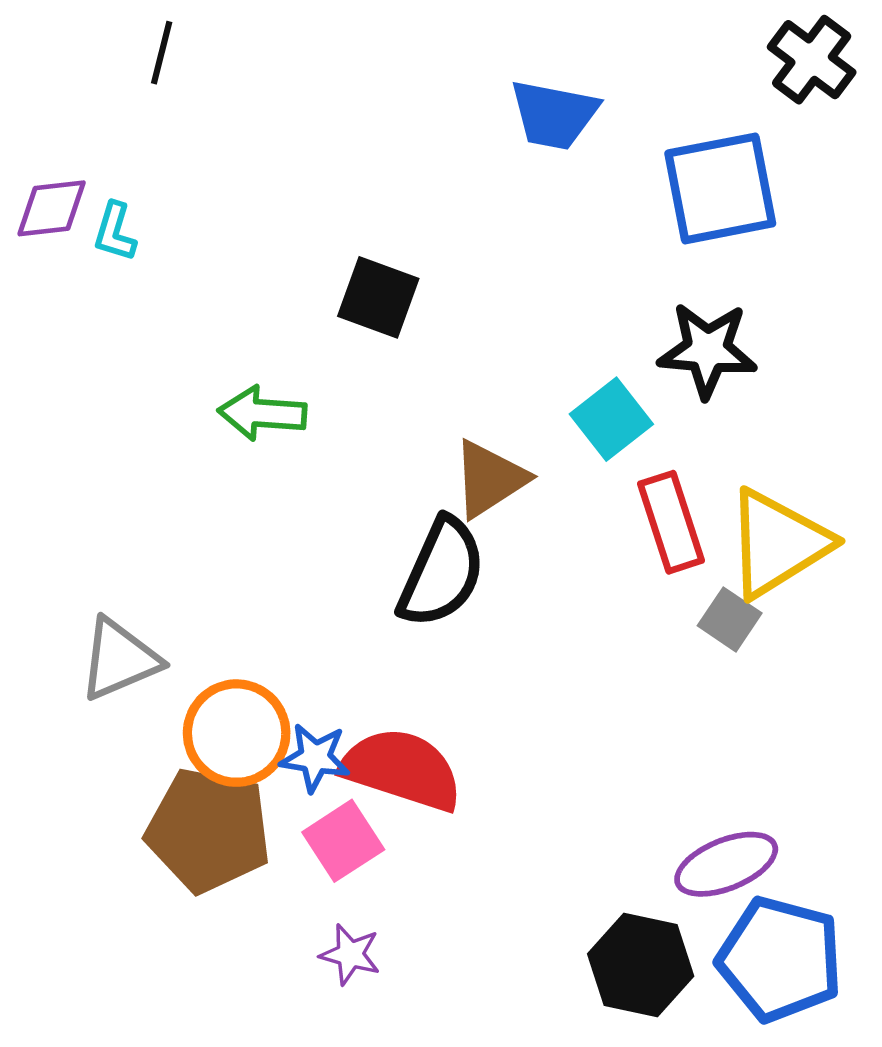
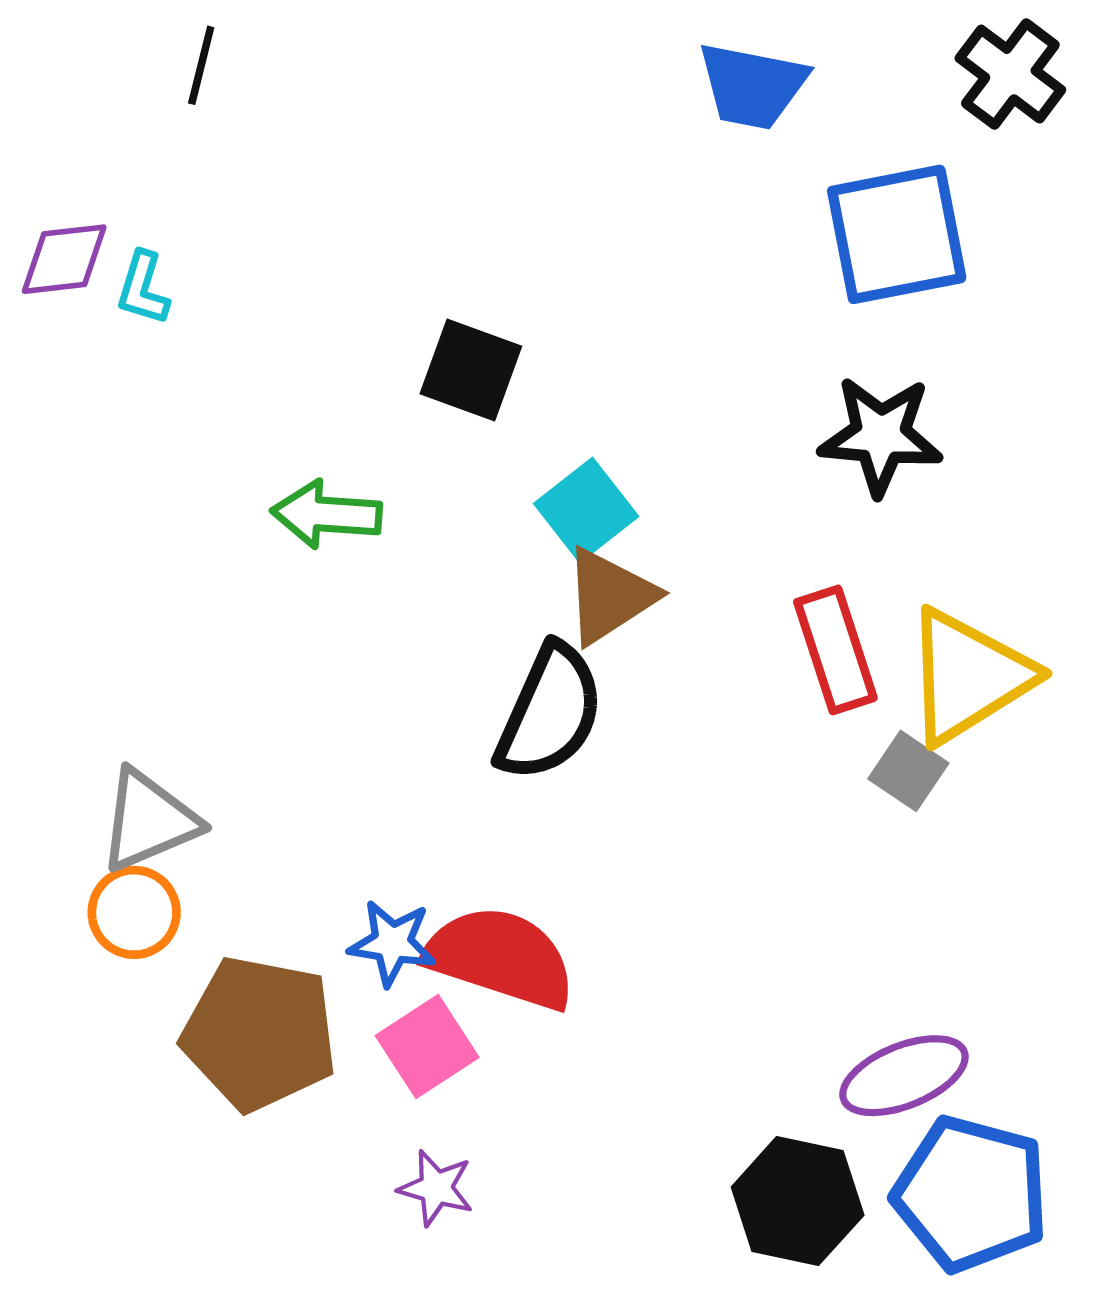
blue trapezoid: (554, 115) -> (752, 86), moved
cyan square: (611, 419) -> (586, 510), moved
orange circle: (237, 733) -> (134, 912), moved, size x0.7

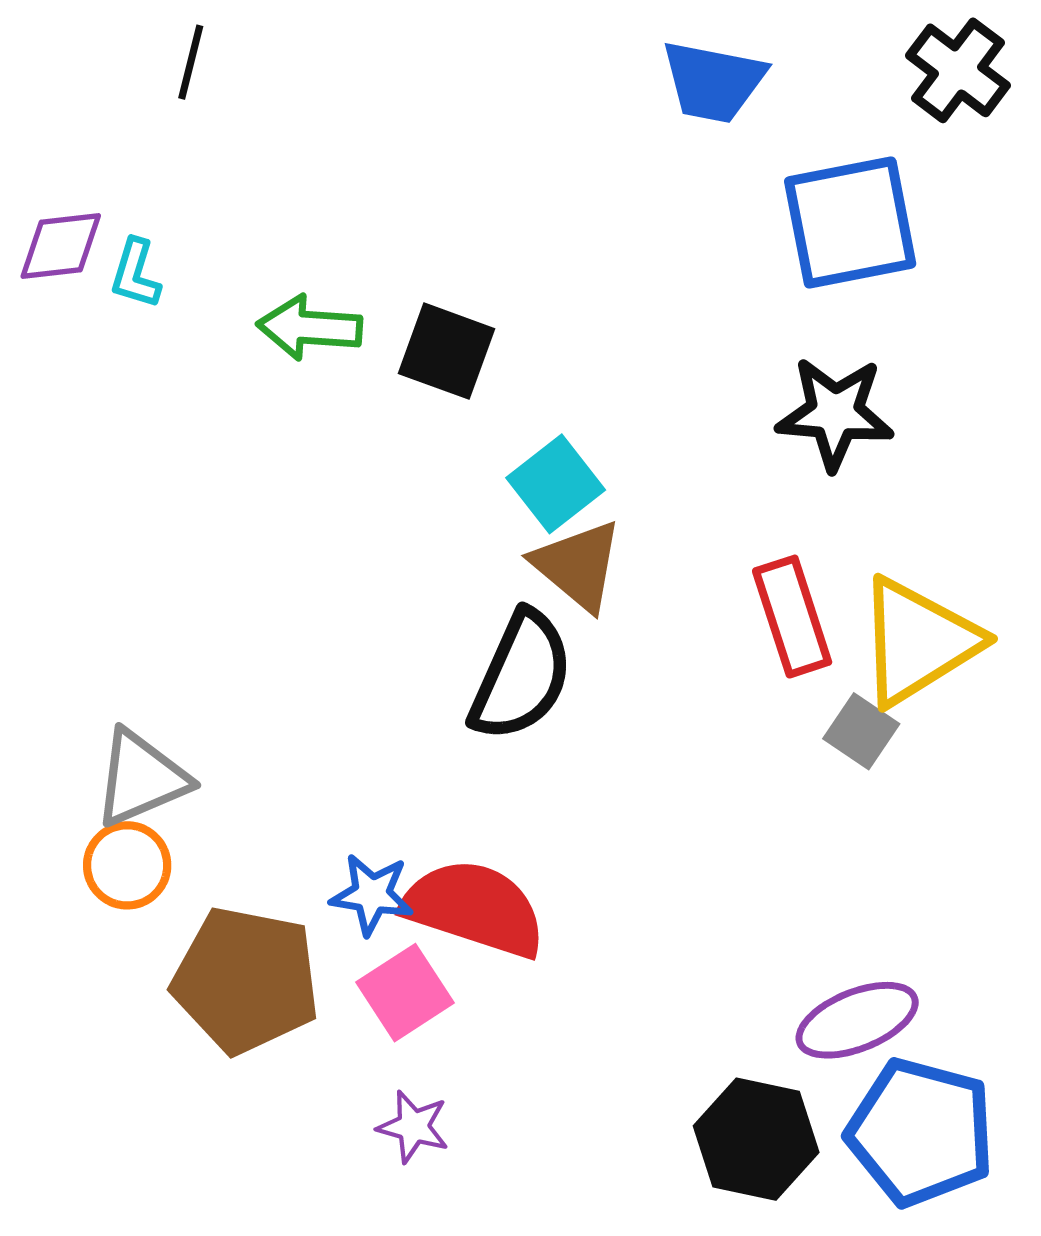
green arrow: (327, 514) -> (310, 328), moved
brown triangle: (609, 596) -> (578, 565), turned -47

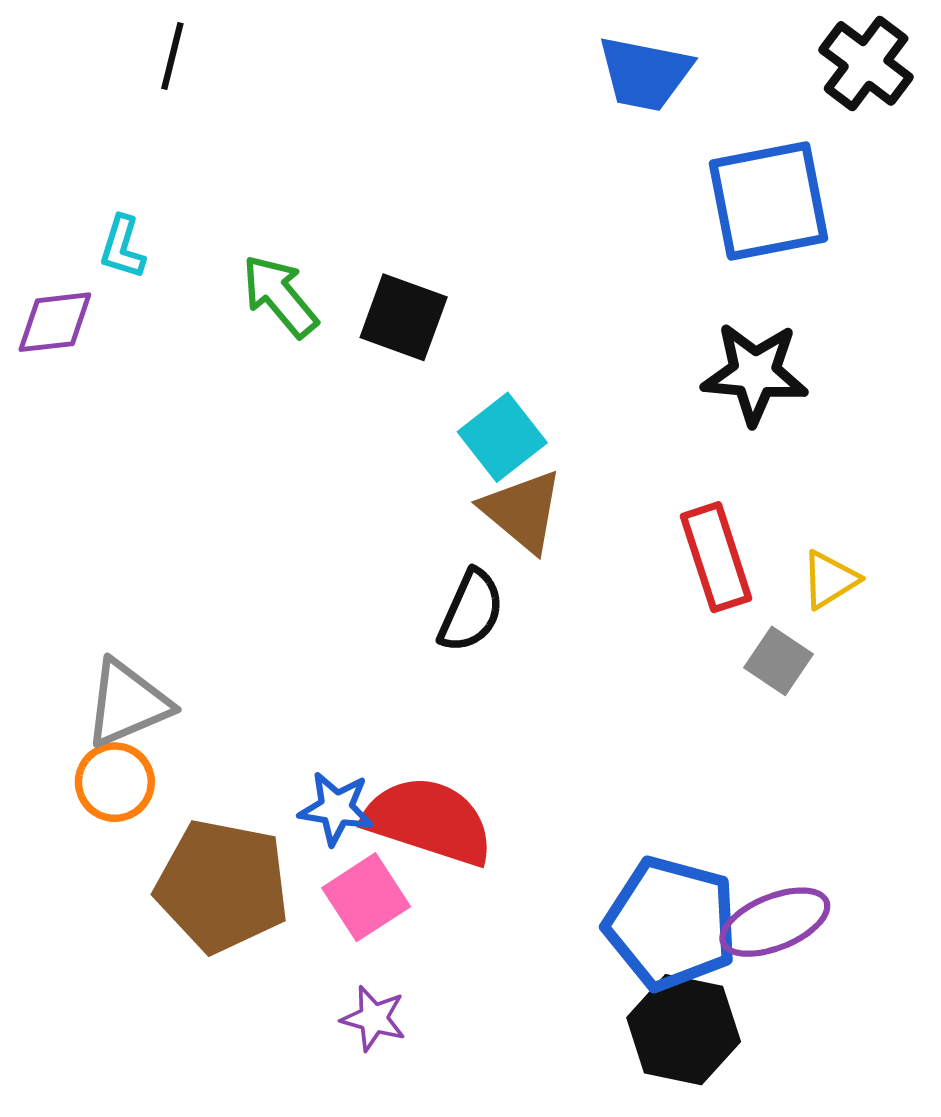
purple diamond: (61, 246) -> (55, 322), moved
green arrow: (310, 328) -> (280, 296), turned 46
yellow triangle: (918, 641) -> (830, 580), size x0.5
black semicircle: (521, 676) -> (471, 611), size x0.7
blue pentagon: (921, 1132) -> (671, 923), moved

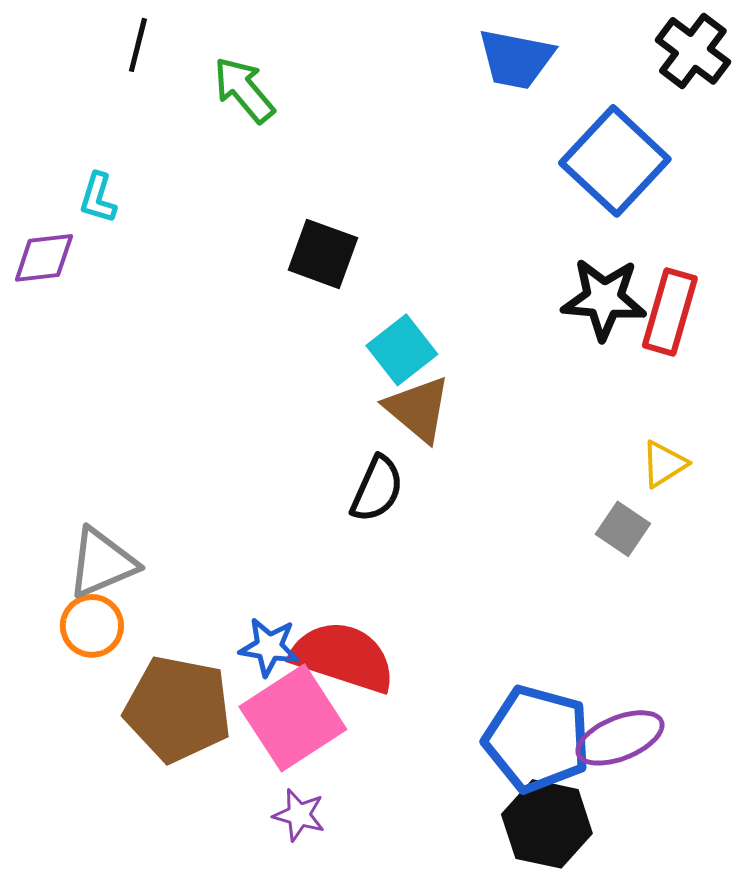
blue square: (769, 201) -> (615, 161), turned -36
green arrow: (280, 296) -> (244, 90), moved
red rectangle: (716, 557) -> (670, 312), moved, turned 34
pink square: (366, 897) -> (293, 718), size x1.5

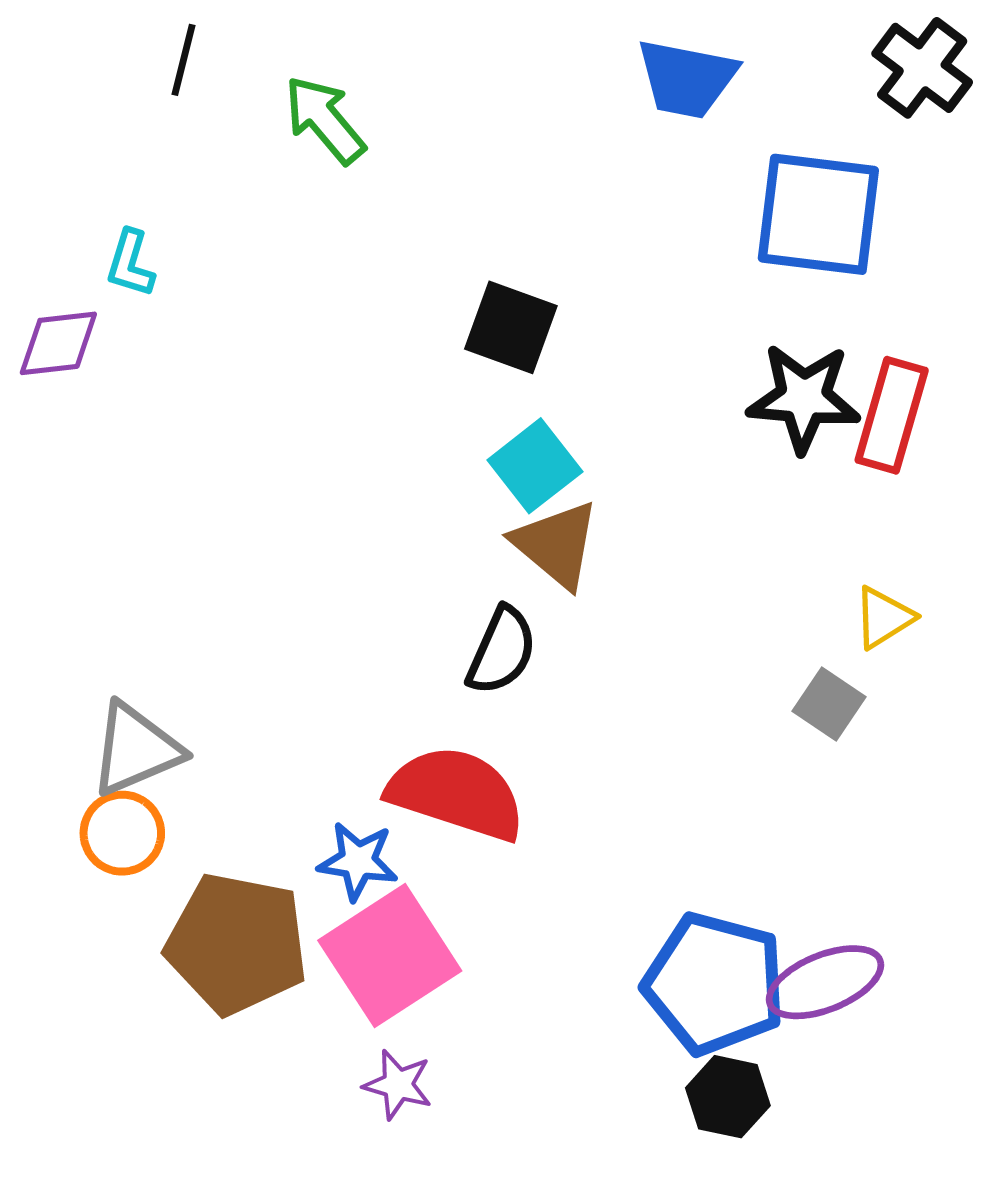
blue square: (615, 161) -> (818, 214), turned -36
black square: (323, 254) -> (511, 327), moved
red semicircle: (343, 657) -> (456, 793), moved
black hexagon: (547, 824) -> (728, 1097), size x0.7

